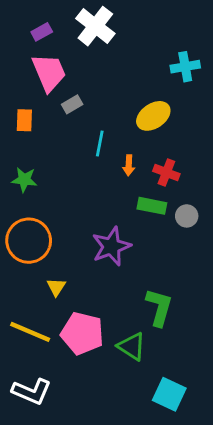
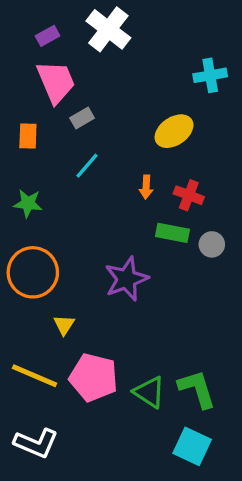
cyan line: (100, 143) -> (87, 166), moved, turned 30
green L-shape: (159, 307) -> (197, 389), moved, turned -33

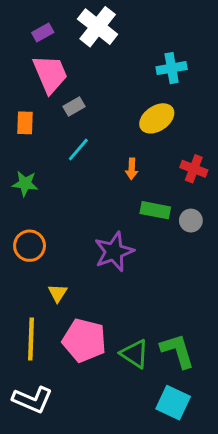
cyan cross: (210, 75) -> (172, 68), moved
red cross: (189, 195) -> (194, 169), moved
orange circle: (33, 272) -> (30, 246), size x0.7
yellow line: (34, 376) -> (31, 339), turned 69

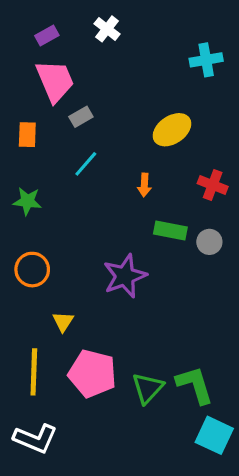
white cross: (98, 27) -> (107, 29), size x0.6
cyan cross: (172, 68) -> (206, 60), moved
green triangle: (135, 354) -> (148, 388), turned 40
cyan square: (173, 403) -> (214, 435), moved

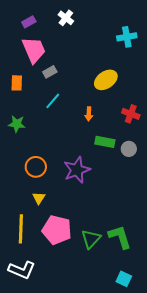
orange circle: (32, 270) -> (36, 167), moved
cyan square: (214, 435) -> (124, 279), moved, size x0.7

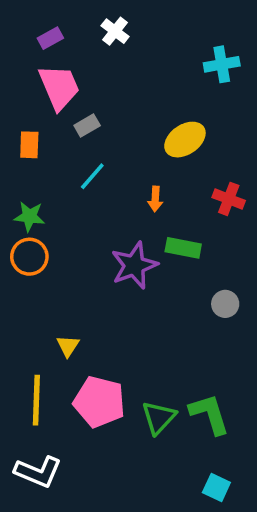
gray circle: (129, 149) -> (225, 304), moved
orange circle: (36, 167) -> (29, 257), moved
purple star: (77, 170) -> (134, 265), moved

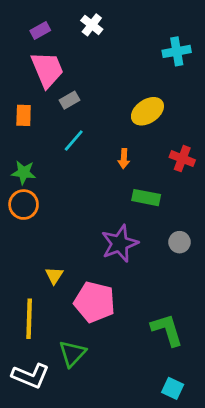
purple star: (134, 265) -> (120, 244), moved
pink pentagon: (99, 402) -> (95, 302), moved
green triangle: (159, 418) -> (72, 354), moved

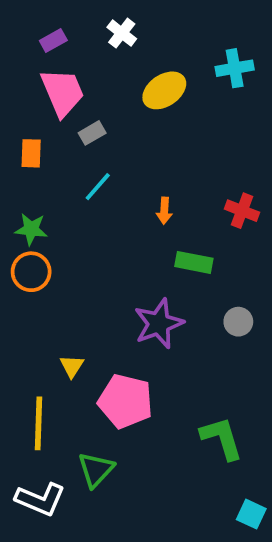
yellow ellipse: (147, 111) -> (164, 90), moved
cyan square: (173, 388) -> (251, 514), moved

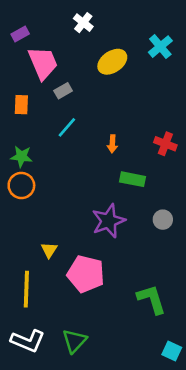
purple rectangle: (53, 40) -> (20, 34), moved
cyan cross: (235, 68) -> (160, 47), turned -30
green triangle: (96, 470) -> (74, 341), moved

